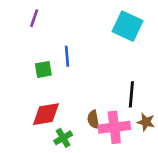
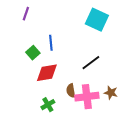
green square: (43, 69) -> (33, 53), turned -32
black line: (131, 94) -> (91, 63), moved, turned 48
red diamond: (46, 114) -> (47, 73), moved

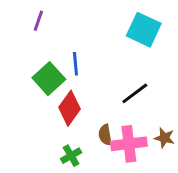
green square: (33, 53) -> (49, 79), size x1.5
red diamond: (47, 73) -> (70, 108), turned -45

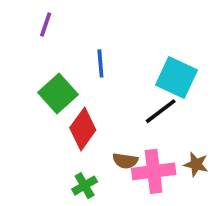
cyan square: (144, 30) -> (177, 78), moved
blue line: (75, 64) -> (100, 63), moved
brown semicircle: (105, 135) -> (125, 161), turned -72

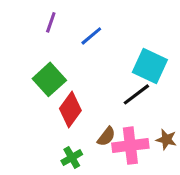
purple line: (46, 25) -> (51, 22), moved
blue line: (100, 63) -> (91, 36), moved, turned 55
brown semicircle: (125, 161) -> (106, 137), turned -60

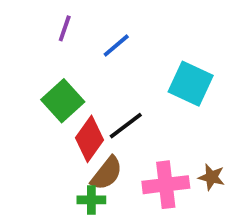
black line: (136, 94) -> (126, 126), moved
brown semicircle: (106, 137) -> (107, 173), moved, size x1.4
green cross: (72, 158) -> (91, 200), turned 30

